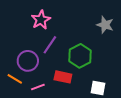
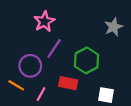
gray star: (105, 25) -> (114, 27), turned 30
pink line: (38, 87) -> (41, 94), turned -40

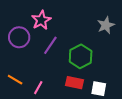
purple circle: (30, 66) -> (19, 37), moved
red rectangle: (68, 83) -> (75, 83), moved

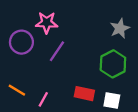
pink star: (41, 20) -> (47, 23), turned 30
green hexagon: (81, 56) -> (113, 64), moved

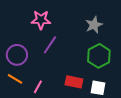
gray star: (120, 28) -> (94, 25), moved
purple circle: (21, 42) -> (17, 55), moved

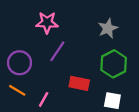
red rectangle: (74, 82) -> (79, 83), moved

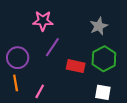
red rectangle: (79, 83) -> (76, 66), moved
orange line: (17, 90) -> (16, 83), turned 49

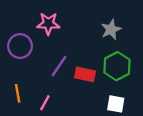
purple line: (52, 47) -> (59, 66), moved
purple circle: (18, 58) -> (20, 46), moved

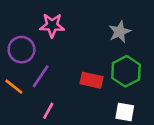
purple line: (59, 66) -> (41, 76), moved
orange line: (18, 93) -> (14, 87), moved, turned -42

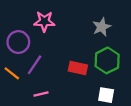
pink line: (48, 111) -> (41, 94), turned 48

